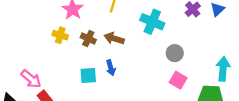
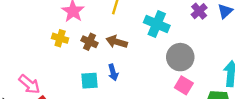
gray circle: (175, 53) -> (180, 57), size x1.5

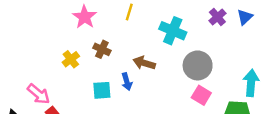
yellow cross: (60, 38) -> (71, 59), moved, turned 35
brown arrow: (117, 42) -> (144, 63), moved

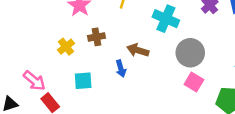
brown cross: (102, 49) -> (96, 37), turned -35
cyan square: (102, 90) -> (83, 81), moved

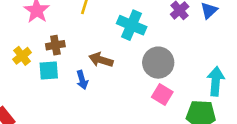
cyan square: (83, 81) -> (49, 71), moved

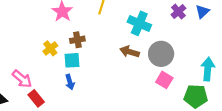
brown arrow: (101, 60) -> (130, 52), moved
blue arrow: (82, 80) -> (70, 82), moved

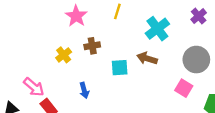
cyan cross: (139, 23) -> (157, 29), turned 30
gray circle: (161, 54) -> (196, 60), moved
cyan square: (72, 60) -> (120, 68), moved

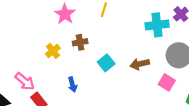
cyan cross: (157, 29) -> (157, 25), moved, turned 30
brown arrow: (147, 58) -> (140, 64), moved, turned -30
cyan square: (120, 68) -> (106, 63), turned -35

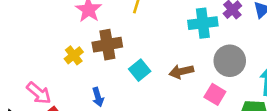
brown cross: (80, 42) -> (107, 45), size x1.5

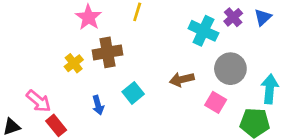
cyan cross: (203, 23) -> (203, 31), turned 32
cyan square: (140, 70) -> (133, 93), moved

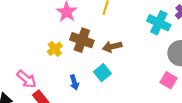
brown cross: (107, 52) -> (82, 40), turned 30
brown arrow: (182, 79) -> (112, 47), moved

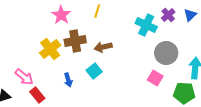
brown cross: (82, 40) -> (75, 41), turned -30
yellow cross: (55, 49) -> (50, 49), size x1.5

